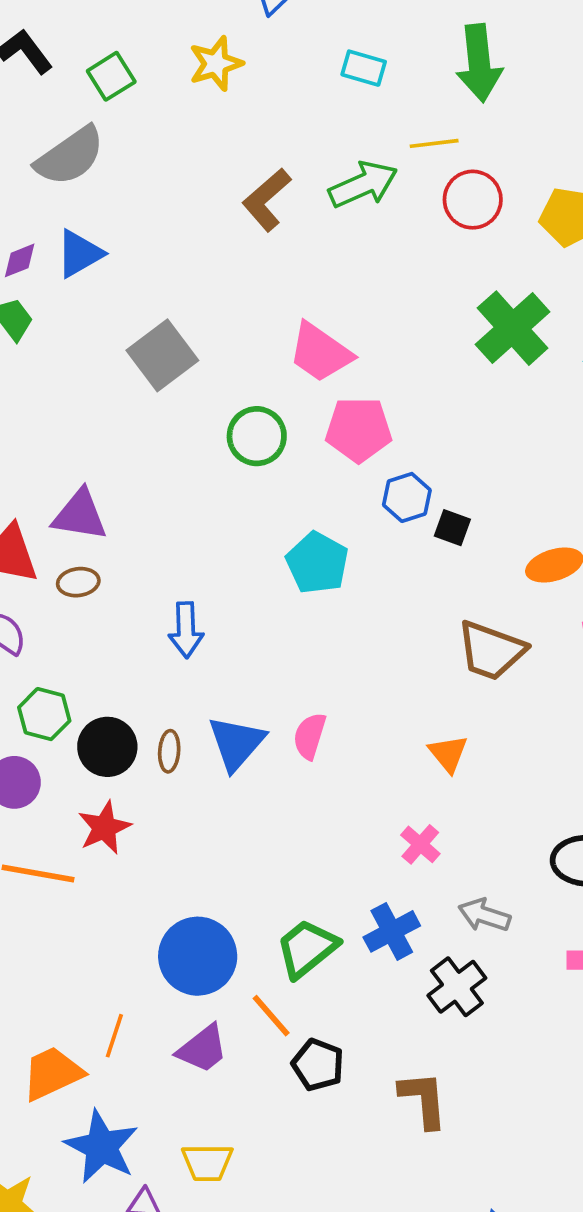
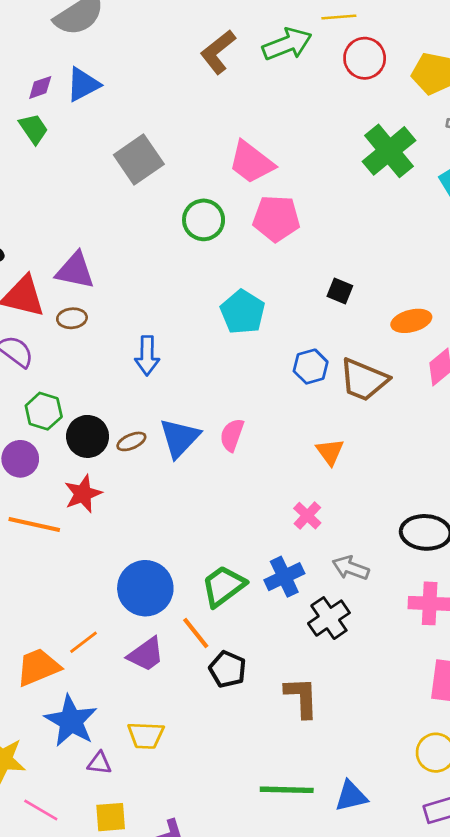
blue hexagon: (407, 497) -> (311, 367), moved
brown ellipse: (169, 751) -> (131, 441), turned 60
orange line: (114, 1036) -> (84, 642), turned 32

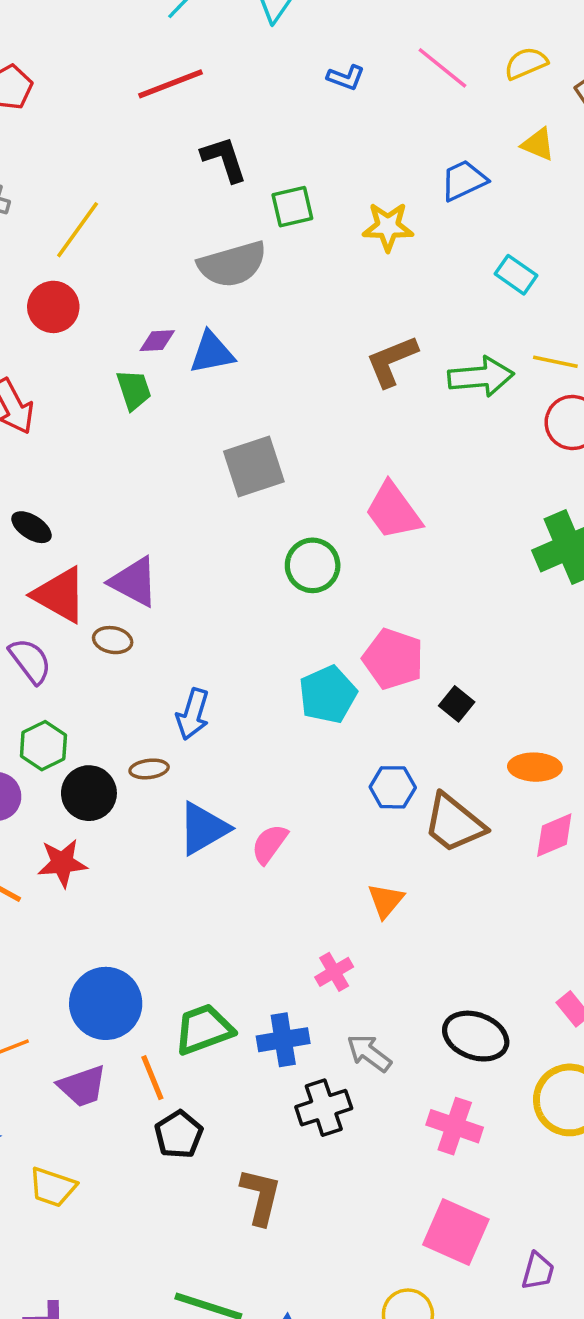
pink pentagon: (276, 218) -> (393, 659), moved
brown ellipse: (131, 441) -> (149, 769), moved

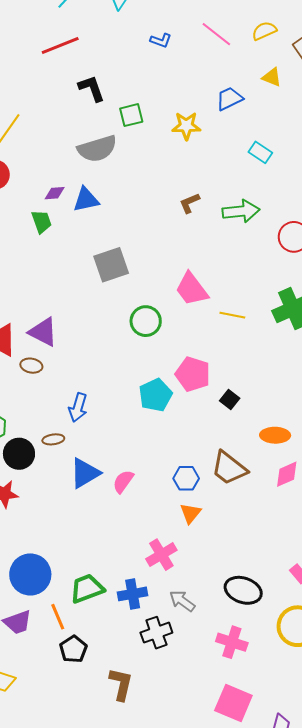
brown L-shape: (392, 361) -> (190, 203), size x0.7
yellow line: (555, 362) -> (232, 315), moved
blue hexagon: (393, 787) -> (186, 478), moved
pink cross: (334, 972) -> (161, 555), size x1.4

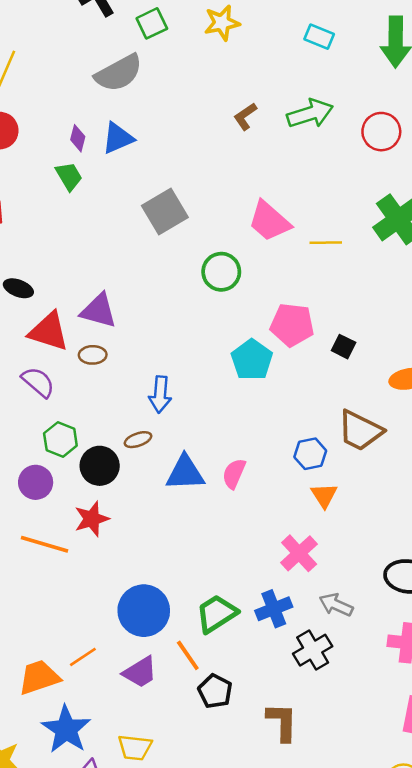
purple diamond: (55, 193) -> (78, 138), turned -60
blue triangle: (85, 473) -> (185, 473), turned 40

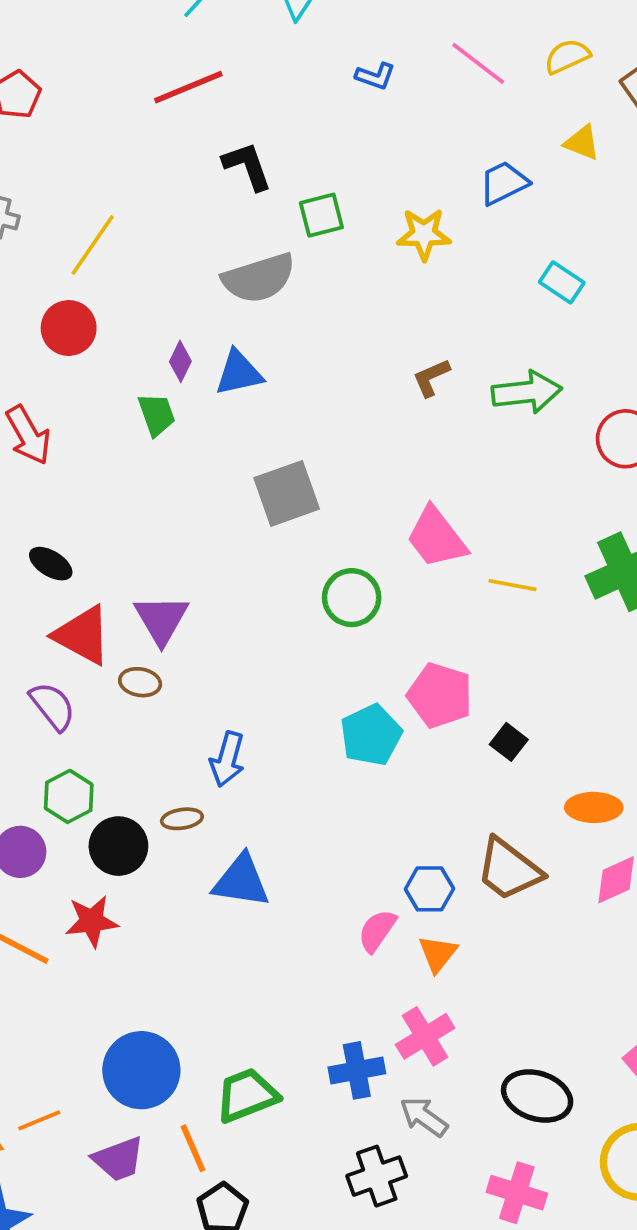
purple triangle: (99, 311) -> (161, 619), turned 33
pink semicircle: (234, 474) -> (377, 931), moved
pink cross: (299, 553) -> (425, 1036), moved
blue cross: (274, 609) -> (357, 1070), moved

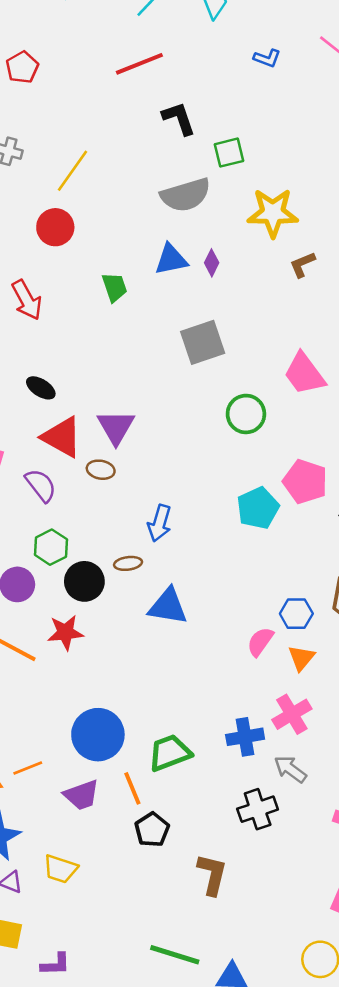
yellow star: (424, 234) -> (273, 213), moved, size x1.4
purple diamond: (180, 361) -> (212, 263), moved

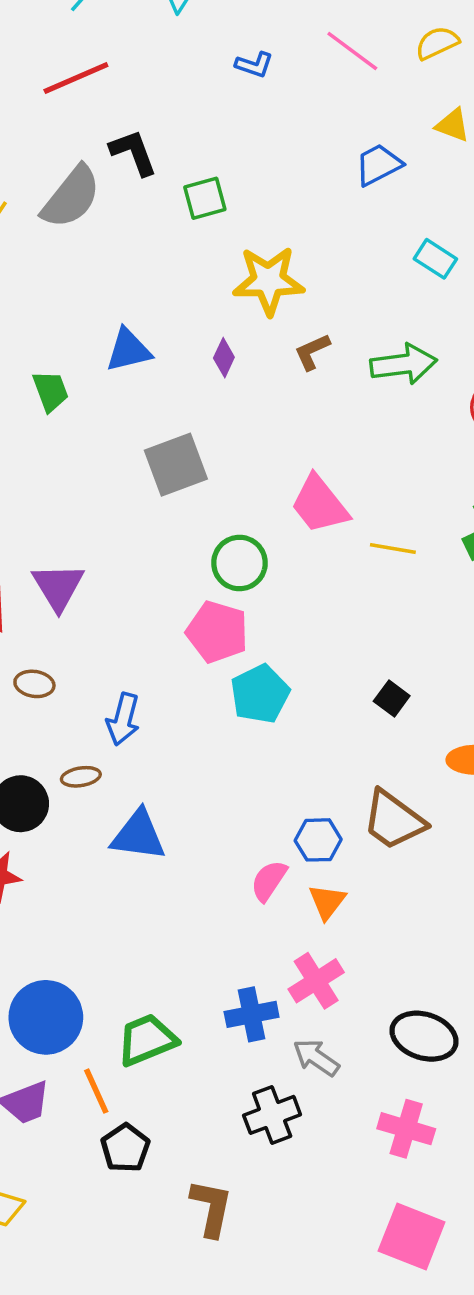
gray semicircle: (186, 195) -> (71, 197), moved, turned -33
purple diamond: (212, 263) -> (224, 358), moved
brown ellipse: (101, 470) -> (34, 684), moved
pink pentagon: (305, 482) -> (217, 632), moved

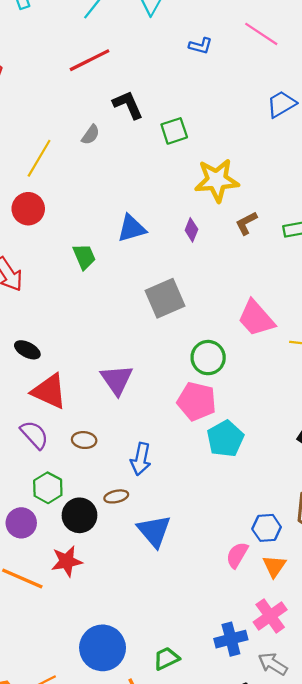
gray semicircle: (71, 197) -> (91, 135), size x0.5
purple triangle: (58, 587) -> (117, 380), moved
blue triangle: (138, 835) -> (154, 531), turned 45
green trapezoid: (147, 1040) -> (166, 658), size x0.7

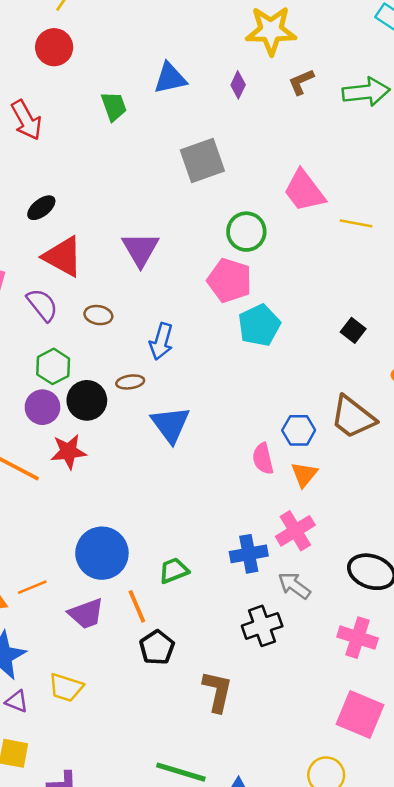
black ellipse: (27, 350) -> (41, 208), turned -70
purple circle: (21, 523) -> (42, 407), moved
pink semicircle: (237, 555) -> (263, 459), turned -48

